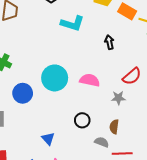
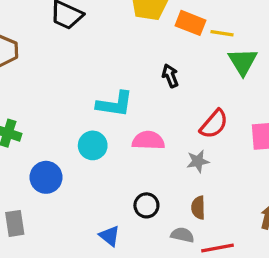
cyan L-shape: (72, 23) -> (115, 104), moved
cyan circle: (55, 78) -> (93, 145), size x0.7
blue triangle: (48, 139) -> (110, 236), moved

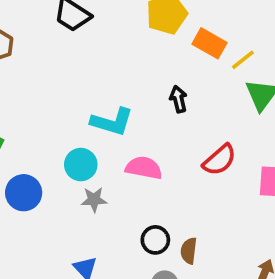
yellow line: (222, 33) -> (243, 60), turned -55
gray star: (198, 161) -> (94, 200), moved
black circle: (146, 205) -> (155, 240), moved

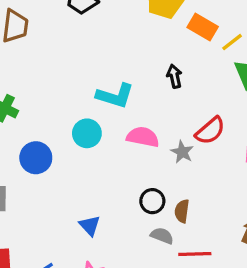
gray star: (94, 200) -> (182, 152), moved, turned 30

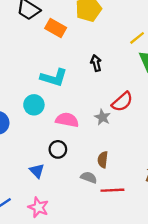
orange rectangle: (203, 27) -> (56, 28), moved
pink semicircle: (143, 137) -> (67, 120), moved
black circle: (152, 201) -> (58, 149), moved

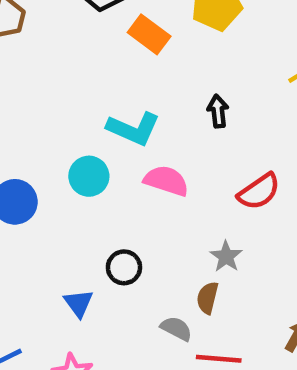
gray star: (102, 117) -> (226, 256), moved
pink semicircle: (67, 120) -> (166, 181), moved

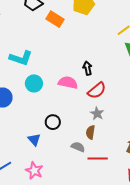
black arrow: (218, 111) -> (87, 68), moved
cyan L-shape: (133, 129) -> (21, 58), moved
red semicircle: (259, 192) -> (97, 90), moved

